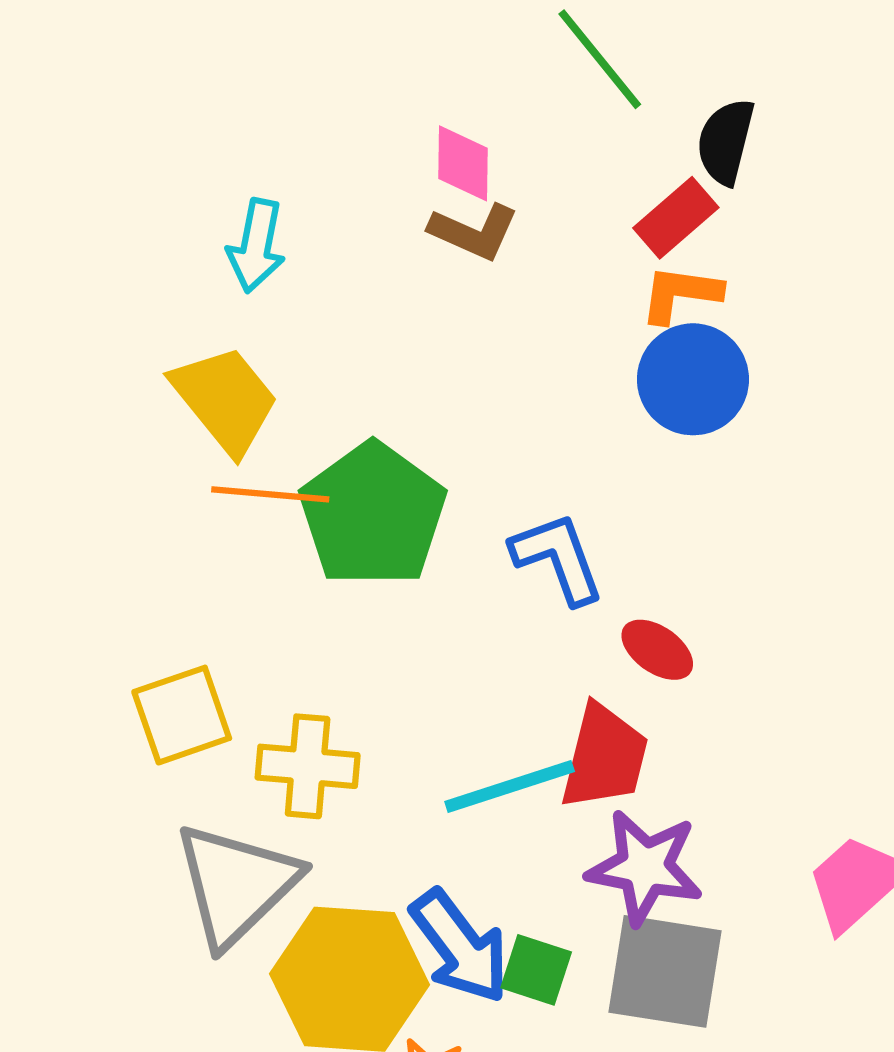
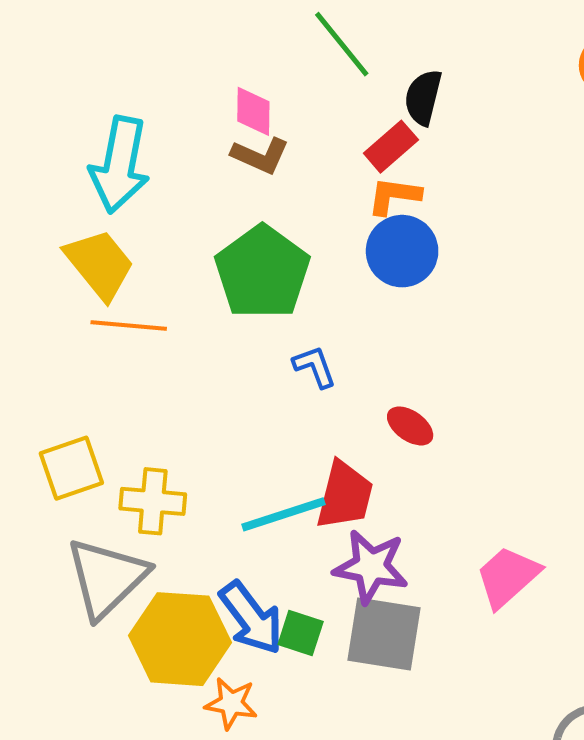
cyan arrow: (256, 246) -> (120, 165), size x1.6
green pentagon: (373, 515) -> (262, 272), moved
blue L-shape: (558, 558) -> (315, 367), size x0.7
red ellipse: (657, 650) -> (410, 426), moved

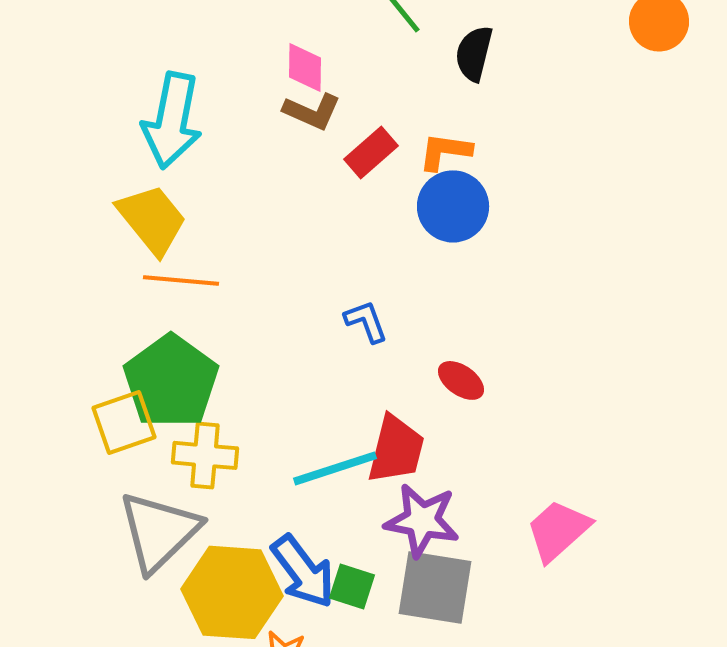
red rectangle: (391, 147) -> (371, 152), moved
green pentagon: (262, 272) -> (171, 381), moved

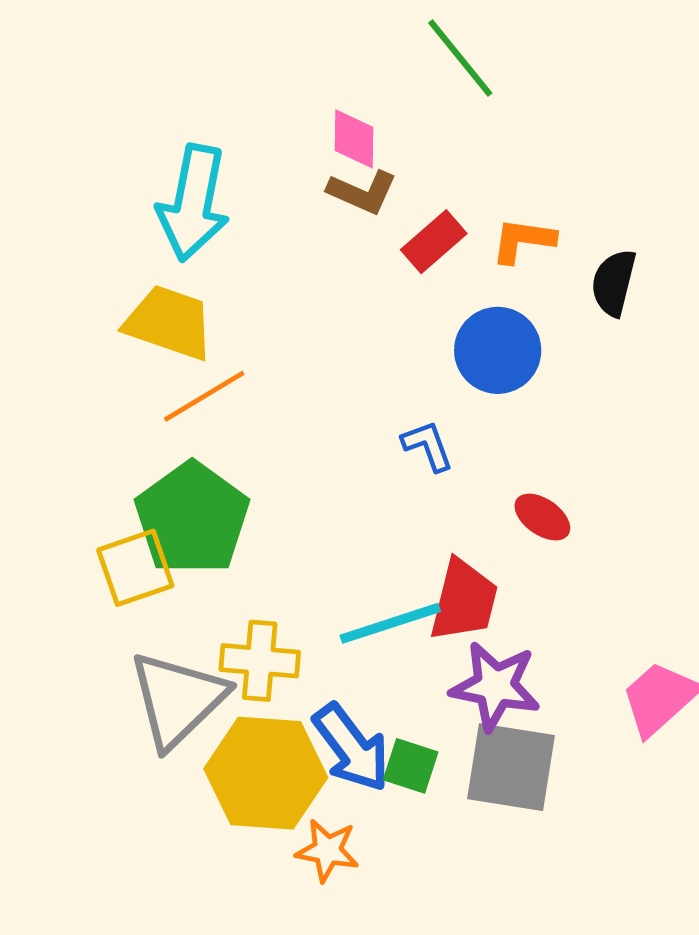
black semicircle: (474, 53) -> (614, 283), moved
blue circle: (453, 206) -> (498, 350), moved
yellow trapezoid: (152, 219) -> (169, 323), turned -32
orange line: (181, 280) -> (204, 396), turned -36
yellow cross: (205, 455) -> (260, 661), moved

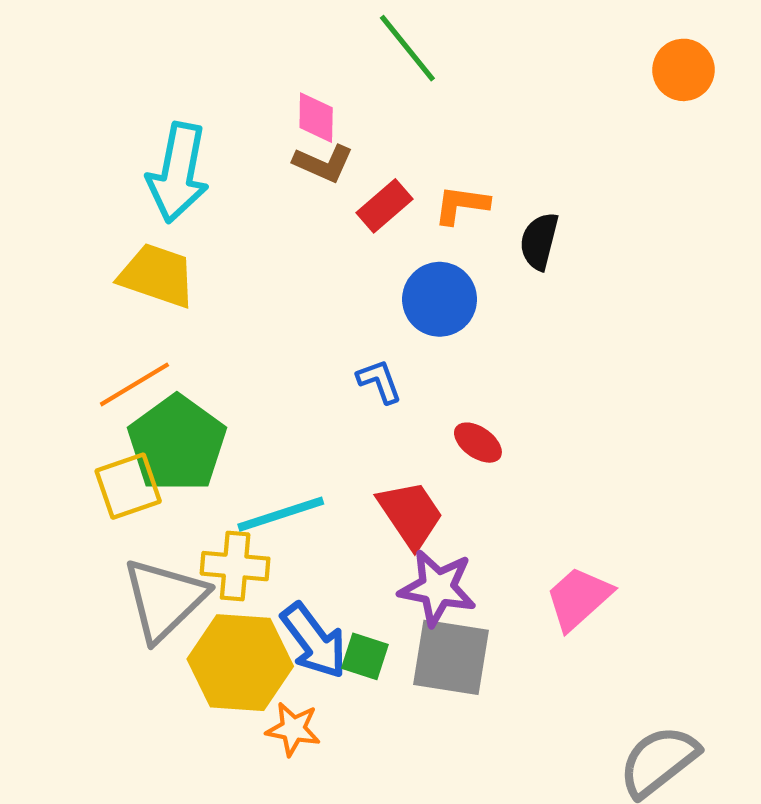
orange line: (204, 396) -> (134, 384), moved
red trapezoid: (464, 600) -> (410, 514), turned -48
cyan line: (390, 623) -> (281, 514), moved

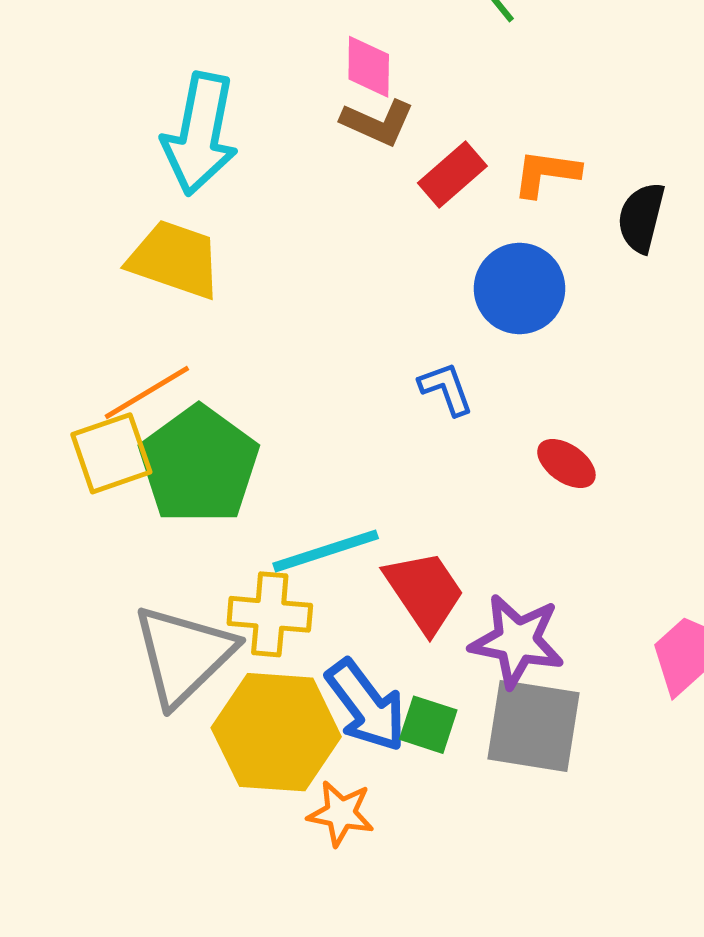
yellow square: (128, 486) -> (111, 453), moved
red trapezoid: (410, 514) -> (424, 592), moved

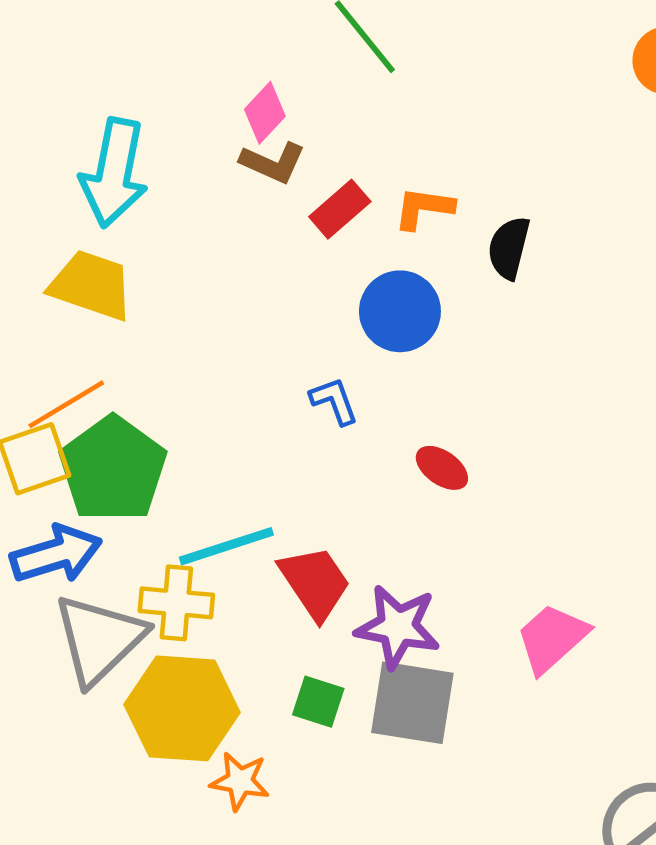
pink diamond: (369, 67) -> (265, 113), turned 42
blue arrow: (366, 706) -> (56, 554), moved, turned -70

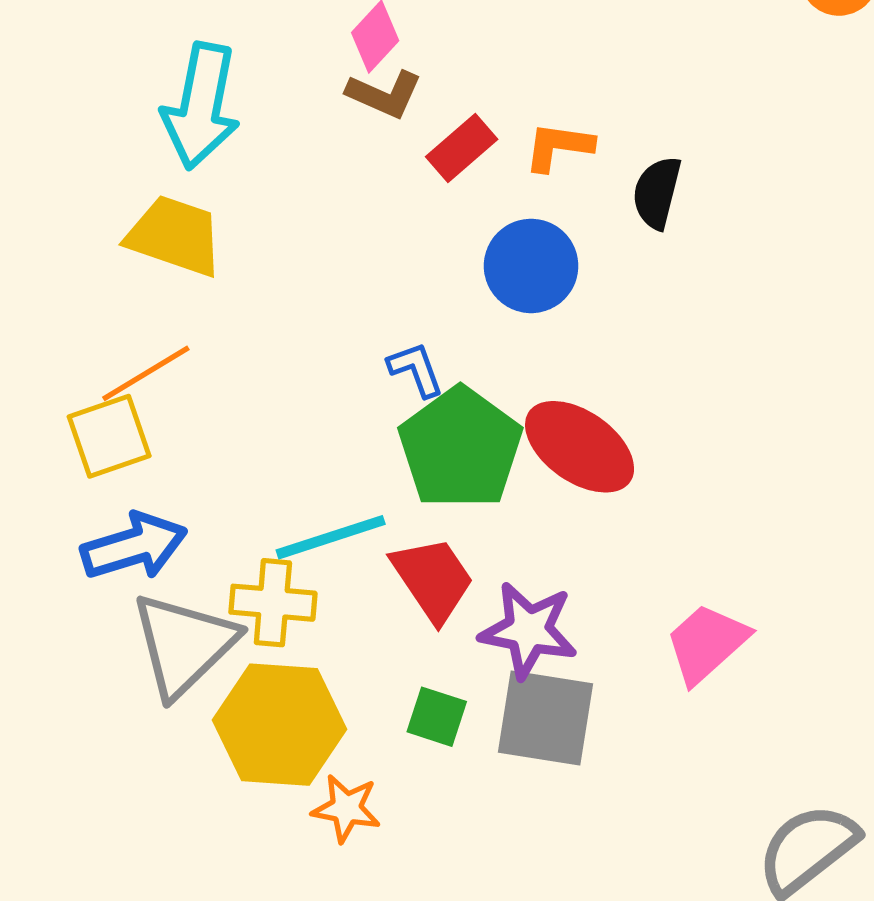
blue L-shape: (334, 401) -> (416, 369), moved
red ellipse: (442, 468) -> (580, 447), size x1.8
green pentagon: (113, 469) -> (460, 448), moved

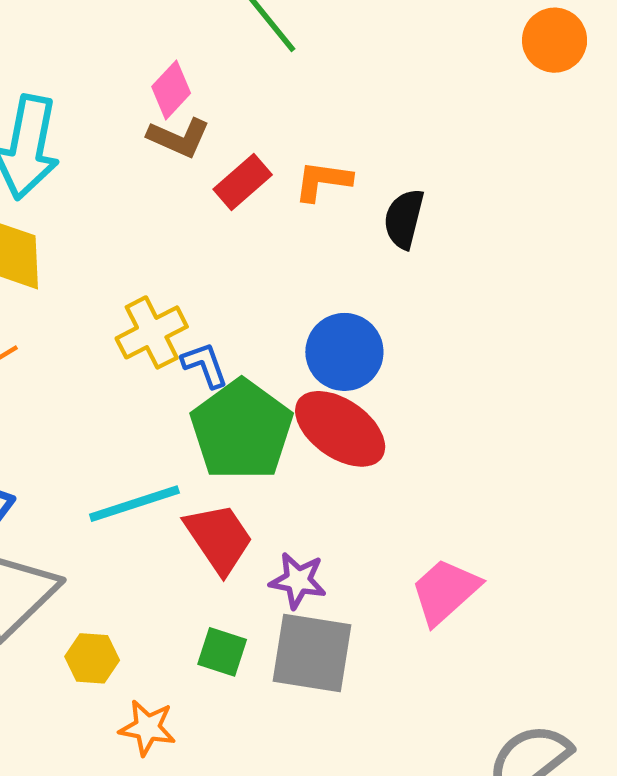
blue circle: (531, 266) -> (344, 352), moved
yellow cross: (273, 603) -> (152, 332), moved, turned -32
purple star: (528, 630) -> (298, 580), size x0.7
yellow hexagon: (279, 725) -> (92, 658), size x0.5

